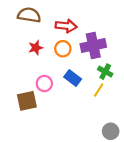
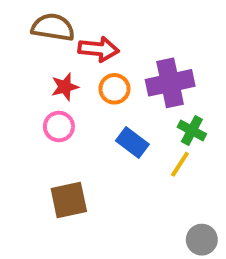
red arrow: (66, 26) -> (99, 49), moved
pink circle: (44, 83) -> (59, 127), moved
brown square: (27, 101) -> (69, 200), moved

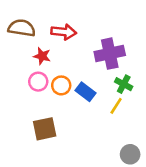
brown semicircle: (53, 27) -> (22, 28), moved
red star: (65, 87) -> (42, 56), turned 30
orange circle: (114, 89) -> (61, 85), moved

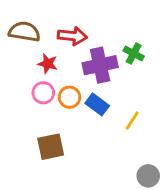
purple cross: (110, 54) -> (100, 65), moved
green cross: (124, 84) -> (134, 53), moved

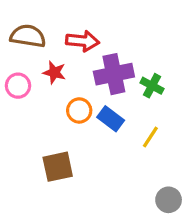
green cross: (134, 53) -> (152, 86), moved
pink circle: (43, 93) -> (18, 86), moved

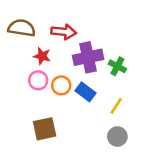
pink circle: (18, 86) -> (38, 80), moved
gray circle: (169, 200) -> (117, 136), moved

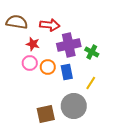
blue rectangle: (85, 92) -> (67, 72), turned 42
brown square: (45, 129) -> (46, 114), moved
gray circle: (117, 136) -> (74, 106), moved, size x1.6

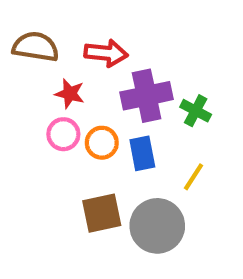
brown square: (46, 114) -> (102, 213), moved

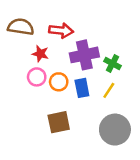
yellow line: (193, 177) -> (109, 90), moved
gray circle: (157, 226) -> (115, 130), moved

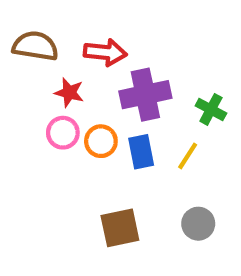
green cross: (112, 63) -> (211, 109), moved
brown square: (59, 122) -> (120, 228), moved
gray circle: (115, 130) -> (198, 224), size x0.6

